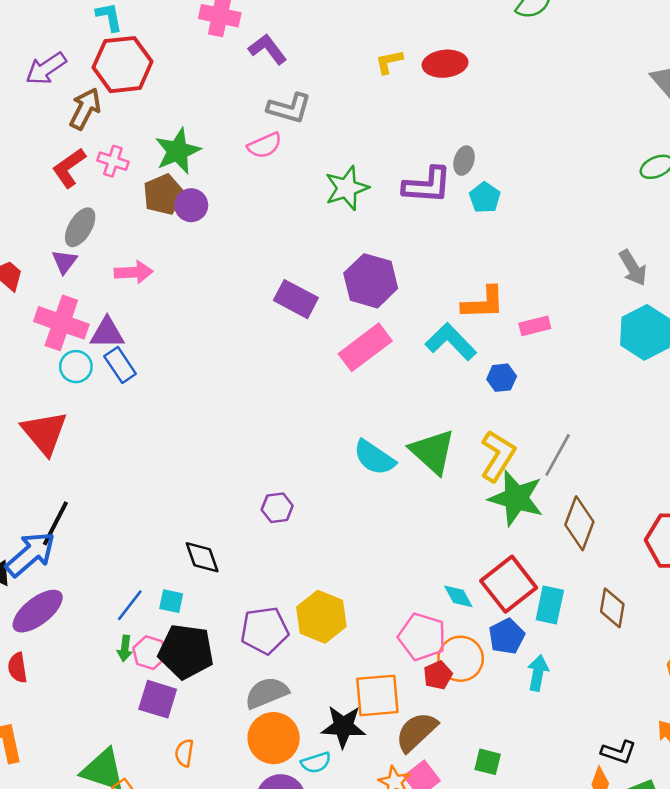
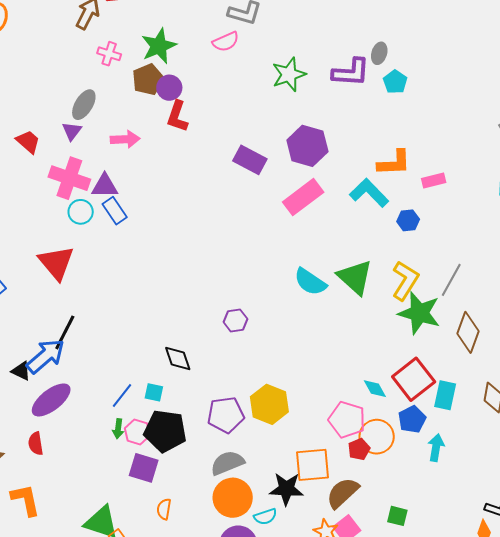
red L-shape: (69, 168) -> (177, 116), moved, turned -36

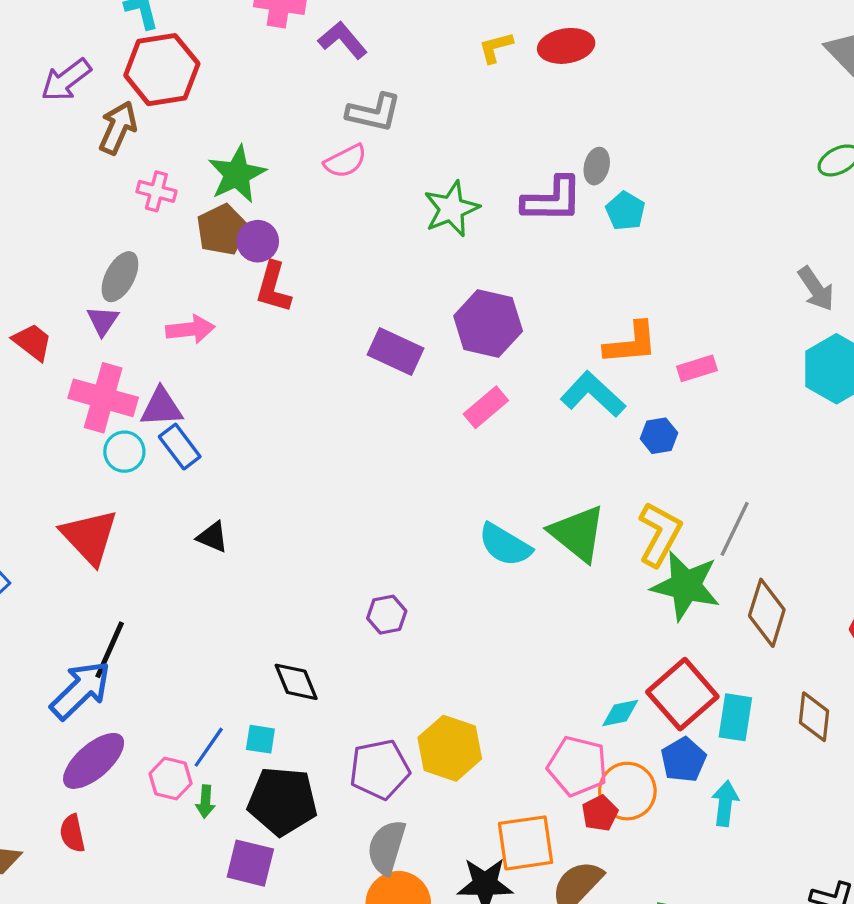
pink rectangle: (303, 197) -> (486, 407), size x0.7
black triangle: (21, 371) -> (213, 537), moved
cyan diamond: (375, 389) -> (620, 713), turned -70
pink hexagon: (137, 432) -> (171, 779), moved
gray semicircle: (227, 463) -> (387, 847), turned -48

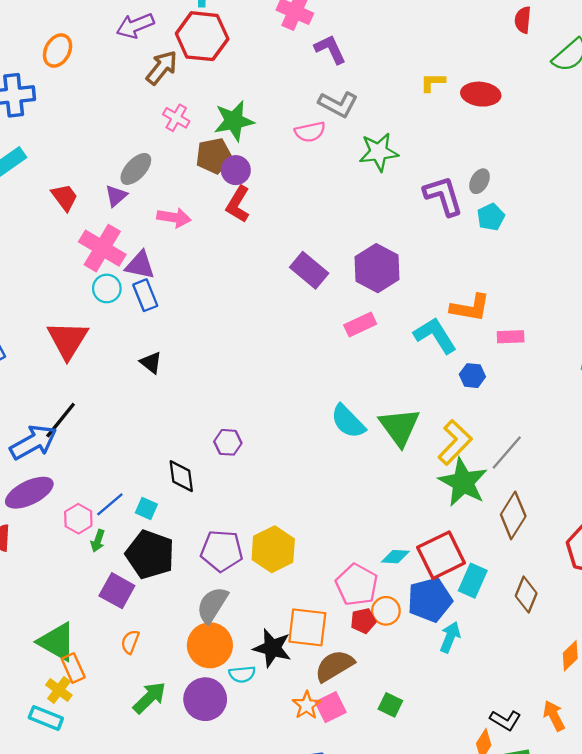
purple L-shape: (552, 200) -> (443, 196), turned -123
green star: (451, 209) -> (379, 152), moved
purple hexagon: (387, 615) -> (228, 442), moved
blue pentagon: (684, 760) -> (430, 600), size x1.4
orange circle: (627, 791) -> (386, 611), size x0.7

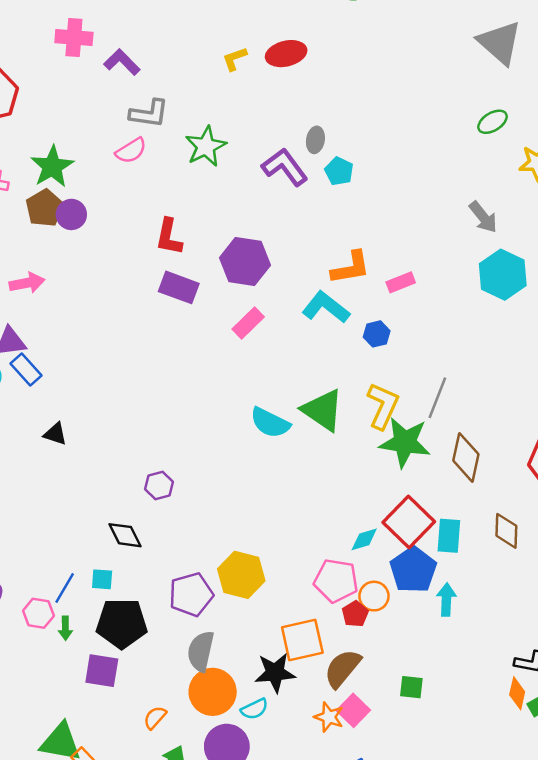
red L-shape: (238, 204) -> (169, 237), moved
orange semicircle: (130, 642) -> (155, 718), moved, turned 40

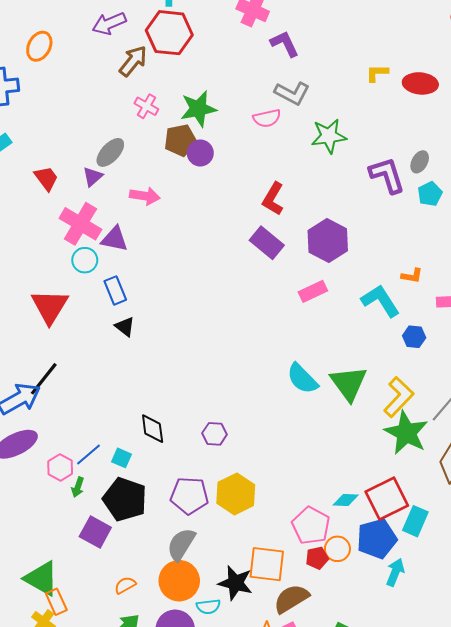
orange L-shape: (351, 268) -> (412, 276), size x0.6
blue rectangle: (26, 369) -> (115, 290), moved
purple hexagon: (159, 486) -> (215, 434), moved

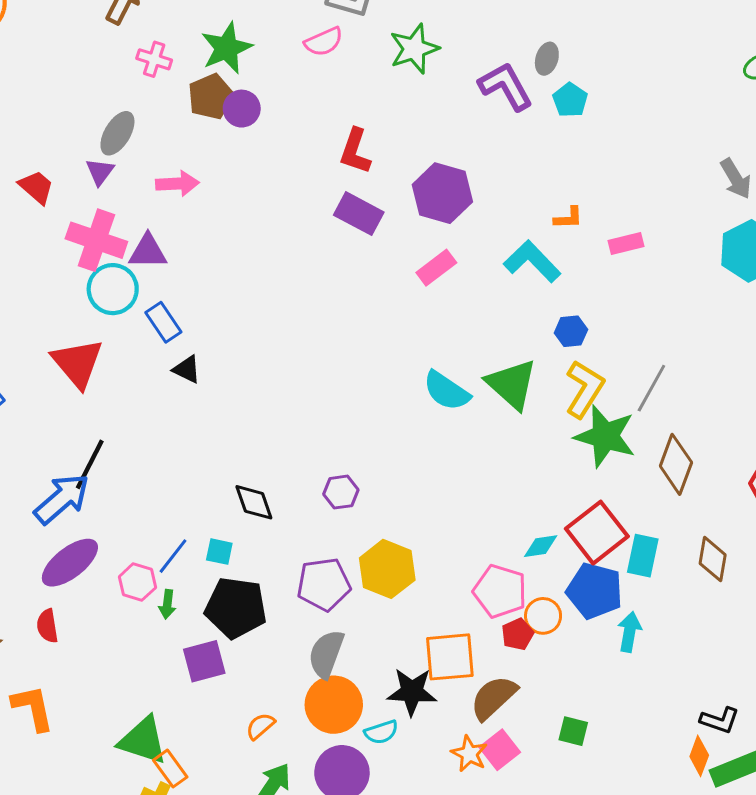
cyan circle: (85, 260) -> (113, 289), size x1.4
blue hexagon: (414, 337) -> (571, 331), moved
purple square: (95, 532) -> (204, 661), turned -32
blue pentagon: (377, 539) -> (595, 591), turned -30

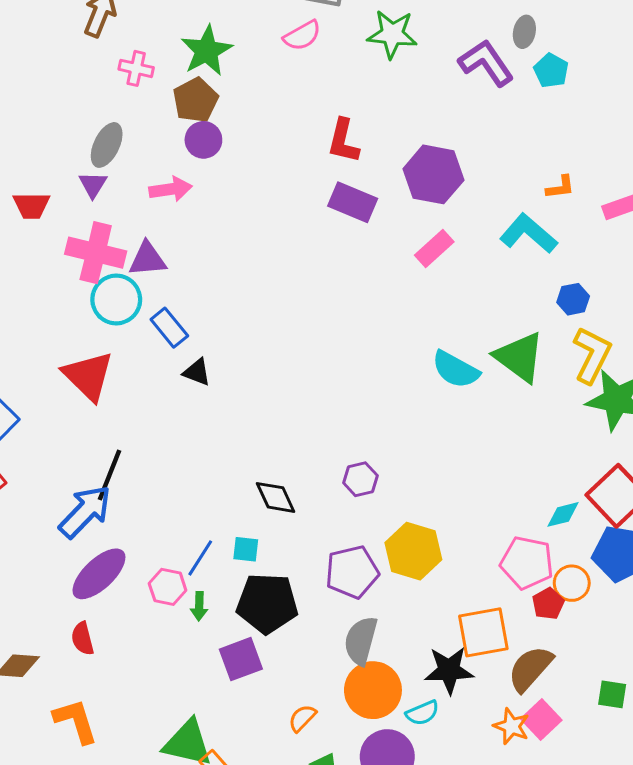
green star: (414, 49) -> (392, 34), turned 30
purple circle: (242, 109) -> (203, 140), moved
red trapezoid: (36, 187) -> (31, 206), turned 144

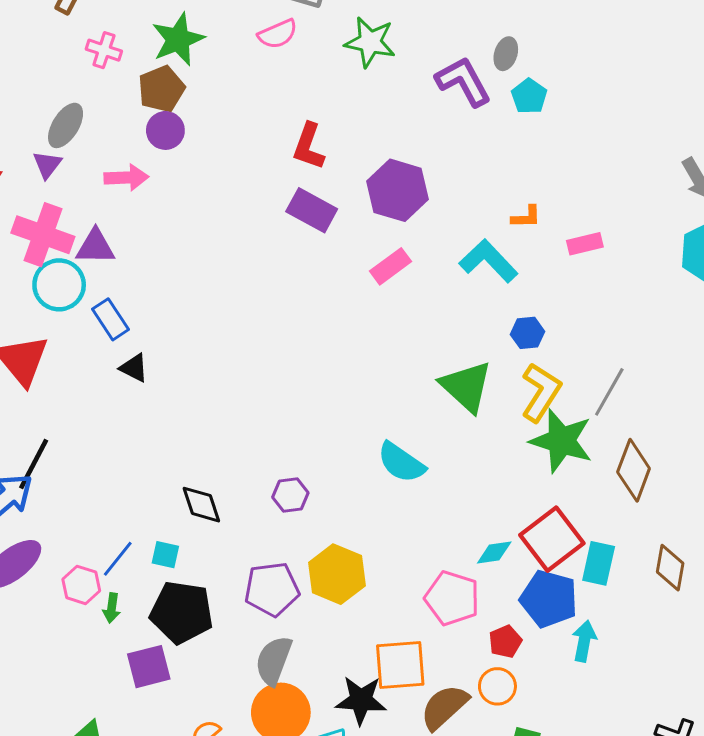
cyan semicircle: (456, 370) -> (401, 463), moved
orange circle: (572, 583) -> (497, 686), moved
red pentagon: (548, 604) -> (505, 642), moved

